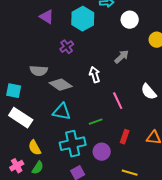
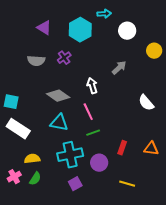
gray semicircle: (39, 71) -> (36, 61), moved
pink line: (118, 101) -> (88, 112), moved
yellow semicircle: (35, 148) -> (32, 159), turned 112

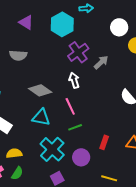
white circle: (127, 31) -> (119, 27), moved
purple cross: (64, 58) -> (78, 52), moved, size x1.5
cyan cross: (70, 155) -> (52, 149), turned -35

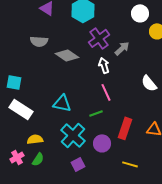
white arrow: (74, 80) -> (104, 65), moved
gray diamond: (40, 90) -> (67, 55), moved
pink line: (70, 106) -> (106, 92), moved
red rectangle: (104, 142) -> (125, 128), size x1.5

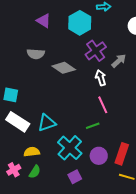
cyan triangle: (62, 103) -> (47, 123), moved, turned -30
red rectangle: (125, 128) -> (122, 154), moved

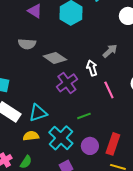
purple cross: (96, 51) -> (67, 83), moved
pink line: (103, 105) -> (109, 90), moved
yellow semicircle: (32, 152) -> (31, 136), moved

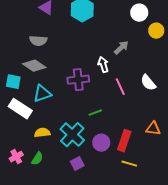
gray diamond: (55, 58) -> (34, 66), moved
purple cross: (67, 83) -> (78, 80), turned 30
cyan triangle: (38, 113) -> (42, 94), moved

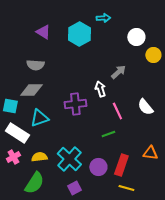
gray diamond: (34, 66) -> (31, 90), turned -35
green line: (95, 113) -> (108, 134), moved
pink cross: (16, 157) -> (13, 157), moved
green semicircle: (37, 159) -> (34, 183), size x1.6

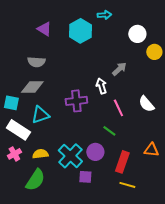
green line: (108, 134) -> (109, 131), turned 56
purple circle: (98, 167) -> (95, 152), moved
purple square: (74, 188) -> (85, 177), moved, turned 32

